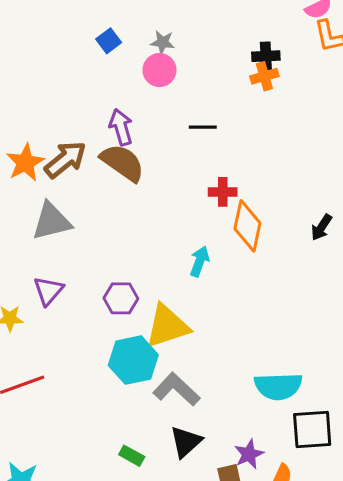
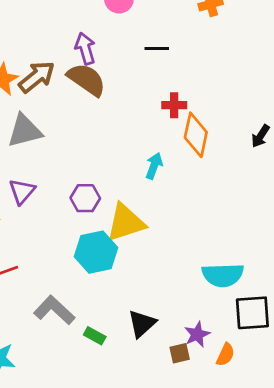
gray L-shape: (176, 389) -> (54, 310), moved

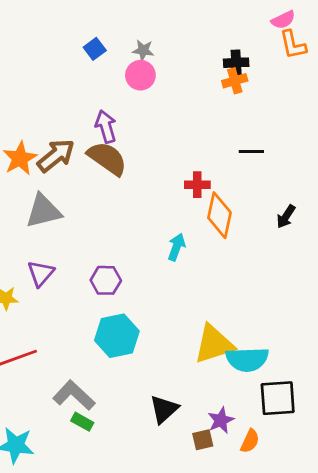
black line: (157, 49) -> (251, 151), moved
yellow triangle: (126, 222) -> (214, 344), moved
green rectangle: (95, 336) -> (82, 422), moved

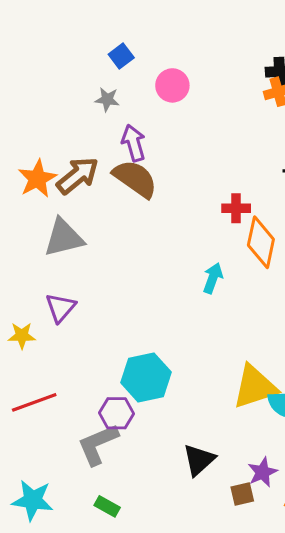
gray star: (143, 50) -> (107, 99), moved
purple hexagon: (106, 280) -> (116, 413), moved
gray L-shape: (74, 395) -> (98, 444), turned -66
green rectangle: (82, 422) -> (107, 506), moved

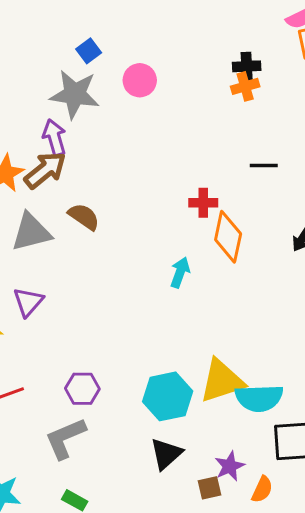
gray star: (107, 99) -> (75, 94), size x2.0
purple arrow: (134, 143) -> (54, 138), moved
brown semicircle: (135, 179) -> (84, 217), moved, size x0.7
cyan hexagon: (146, 377) -> (168, 396), moved
purple hexagon: (116, 413) -> (82, 389), moved

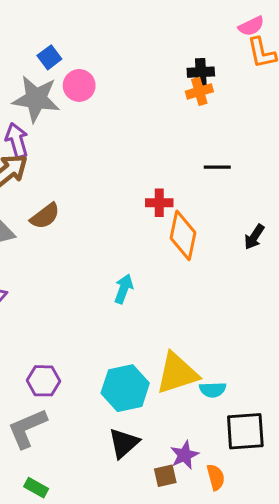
pink circle: (140, 80) -> (79, 85), moved
brown semicircle: (84, 217) -> (45, 216), turned 108
cyan arrow: (180, 272) -> (124, 289), moved
cyan semicircle: (259, 398) -> (213, 390), size x0.6
orange semicircle: (262, 489) -> (216, 477), turned -40

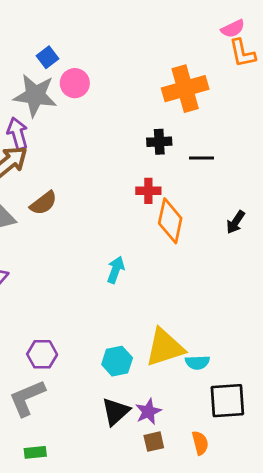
black cross: (201, 72) -> (159, 142), moved
orange cross: (199, 91) -> (185, 89), size x1.8
cyan hexagon: (125, 388) -> (117, 361), size x0.7
purple star: (185, 455) -> (148, 412), moved
green rectangle: (36, 488) -> (35, 452), turned -35

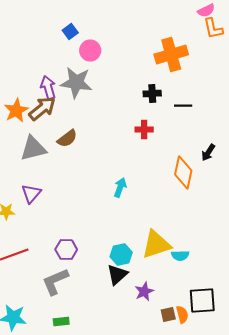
gray star: (35, 95) -> (76, 82), moved
orange diamond: (170, 221) -> (183, 172), moved
black square: (227, 401) -> (202, 300), moved
black triangle: (116, 412) -> (117, 274), moved
brown square: (154, 442) -> (168, 314), moved

